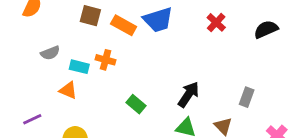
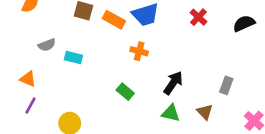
orange cross: (106, 60) -> (139, 51), moved
orange triangle: (68, 90) -> (28, 79), moved
purple line: (32, 119) -> (31, 106), turned -36

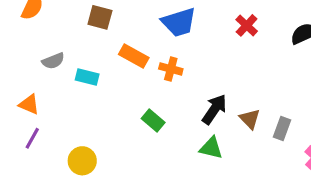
orange rectangle: (114, 20) -> (134, 56), moved
gray rectangle: (226, 85) -> (282, 129), moved
brown triangle: (205, 112) -> (250, 119), moved

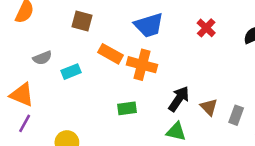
orange cross: (171, 69) -> (142, 65), size x1.5
cyan rectangle: (87, 77) -> (71, 72), turned -36
orange triangle: (29, 104) -> (22, 95), size x1.4
green rectangle: (153, 120) -> (127, 108), turned -48

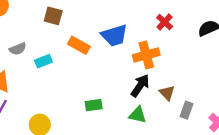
blue trapezoid: (149, 25) -> (114, 35), moved
orange cross: (142, 65) -> (146, 55), moved, turned -30
green rectangle: (127, 108) -> (94, 105), moved
gray rectangle: (236, 115) -> (187, 110), moved

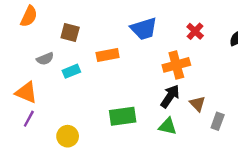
brown square: (53, 16) -> (70, 32), moved
blue trapezoid: (114, 35) -> (144, 29), moved
orange rectangle: (79, 45) -> (108, 55), turned -40
green rectangle: (94, 105) -> (123, 116), size x1.5

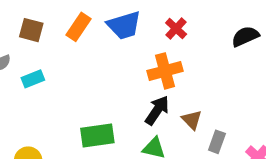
red cross: (195, 31) -> (176, 28), moved
orange rectangle: (108, 55) -> (78, 27), moved, turned -45

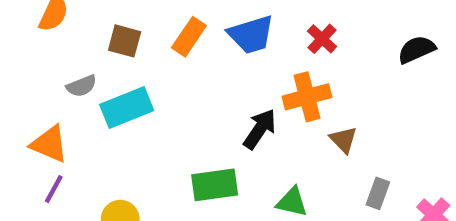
cyan rectangle: (33, 79) -> (127, 108), size x1.6
black arrow: (157, 110) -> (260, 129), moved
brown triangle: (192, 120) -> (344, 140), moved

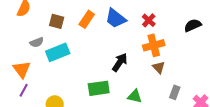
blue trapezoid: (251, 35) -> (116, 18), turned 55
orange cross: (307, 97) -> (154, 45), moved
orange triangle: (49, 144) -> (22, 69), turned 30

